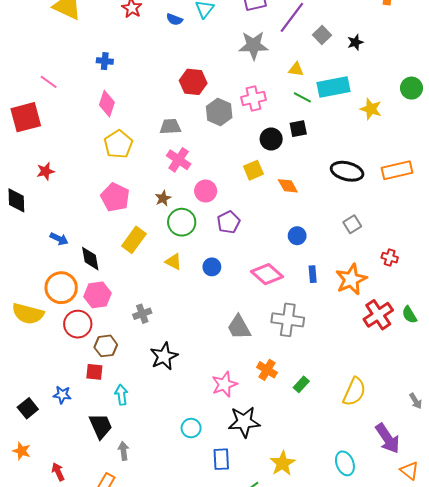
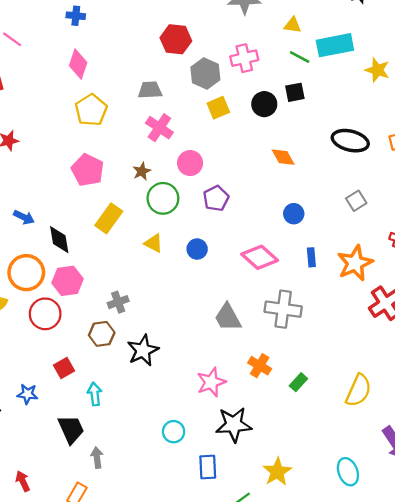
yellow square: (253, 170) -> (218, 108), moved
brown hexagon: (106, 346) -> (102, 334), moved
red square: (94, 372) -> (64, 368), turned -36

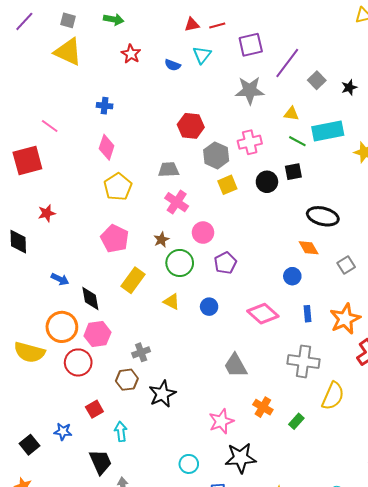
black ellipse: (350, 141) -> (323, 216), moved
orange diamond: (283, 157) -> (309, 248), moved
gray cross: (283, 309) -> (303, 361), moved
yellow semicircle: (359, 390) -> (333, 396), moved

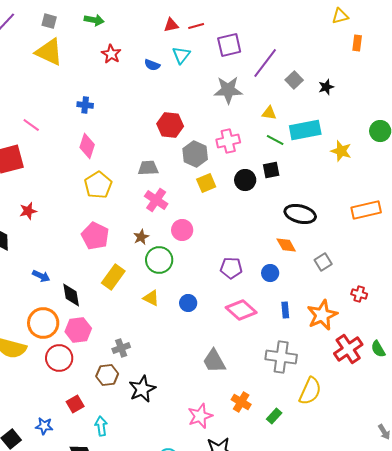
purple pentagon: (225, 263) -> (231, 268), moved, turned 30

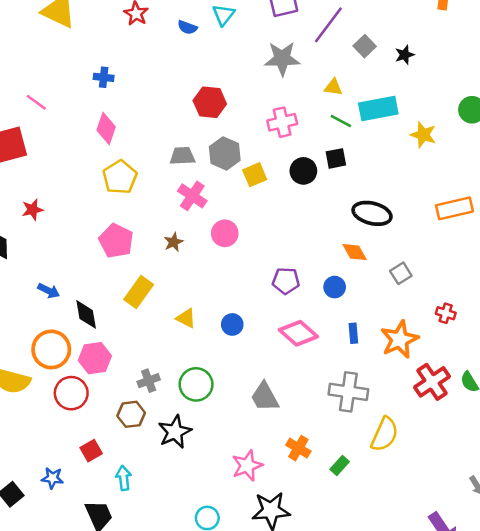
gray hexagon: (195, 154) -> (225, 153), moved
green circle: (159, 260) -> (196, 384), moved

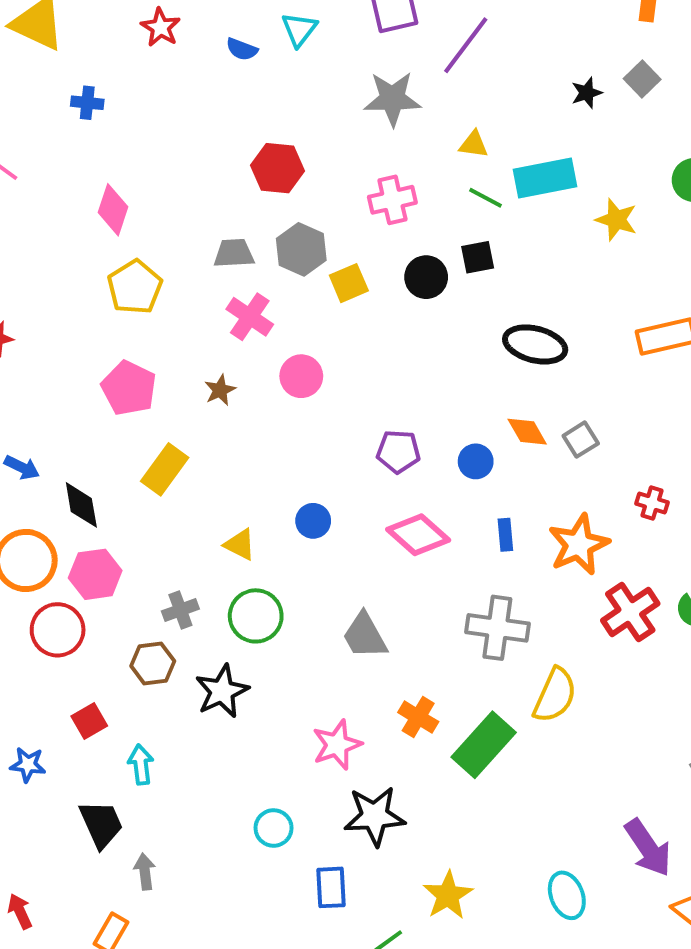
gray square: (365, 46) -> (642, 79), moved
blue cross: (104, 77) -> (87, 103), moved
orange diamond: (355, 252) -> (527, 432), moved
yellow triangle: (186, 318) -> (240, 545), moved
green rectangle: (340, 466) -> (484, 745), size x2.0

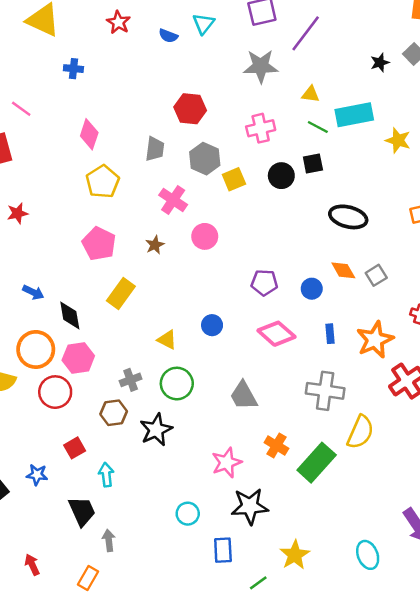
gray trapezoid: (234, 253) -> (155, 149), moved, turned 100

